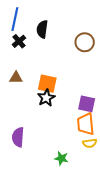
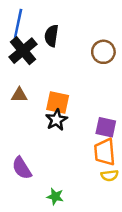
black cross: (19, 41) -> (23, 51), size x1.6
purple semicircle: (18, 137) -> (22, 168), turned -36
green star: (61, 158) -> (55, 196), moved

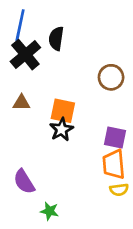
brown circle: (103, 52) -> (111, 77), moved
green star: (55, 196) -> (49, 211), moved

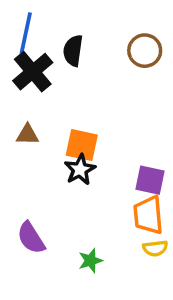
brown circle: (111, 77) -> (145, 51), moved
green star: (49, 211) -> (90, 261), moved, turned -30

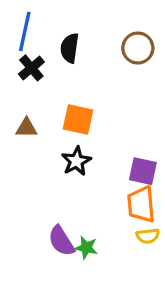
black cross: (33, 72) -> (31, 68), size x0.7
orange square: (82, 145) -> (78, 120), moved
purple semicircle: (31, 238) -> (61, 241), moved
green star: (90, 261) -> (86, 248), turned 30

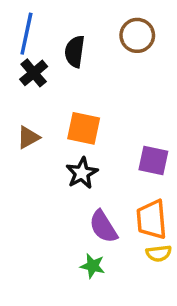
brown circle: (138, 48) -> (137, 35), moved
brown triangle: (26, 128) -> (28, 137), turned -30
purple square: (143, 171) -> (153, 160), moved
purple semicircle: (61, 241) -> (103, 227), moved

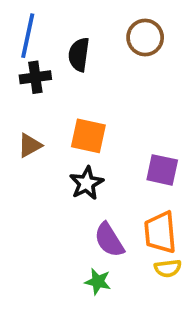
black cross: (34, 73) -> (35, 77), turned 32

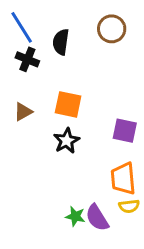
blue line: (28, 36) -> (22, 27), turned -44
black cross: (35, 77) -> (27, 59), turned 30
purple semicircle: (109, 240) -> (97, 218), moved

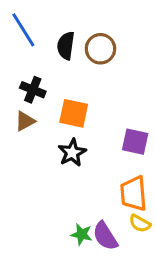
brown circle: (112, 29) -> (100, 49), moved
black cross: (27, 59) -> (33, 90), moved
yellow semicircle: (129, 206) -> (140, 223), turned 36

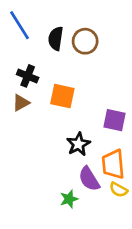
black star: (72, 153) -> (78, 144), moved
green star: (82, 234) -> (69, 199), turned -30
purple semicircle: (105, 236) -> (89, 179), moved

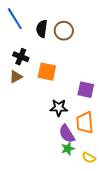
black star: (78, 144) -> (59, 108), turned 30
yellow semicircle: (119, 190) -> (89, 158), moved
green star: (69, 199) -> (68, 149), moved

